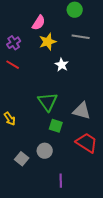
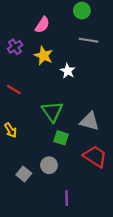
yellow star: (48, 42) -> (44, 56), moved, turned -30
red line: (13, 65) -> (14, 90), moved

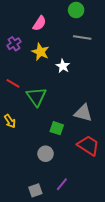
green triangle: (52, 111) -> (36, 97), moved
gray square: (24, 174) -> (35, 190), moved, turned 32
purple line: (67, 198) -> (62, 184), turned 40

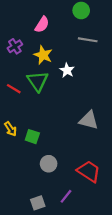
green triangle: (36, 97) -> (38, 81), moved
green square: (57, 128) -> (32, 137), moved
red trapezoid: (88, 146) -> (89, 171), moved

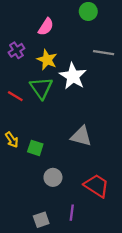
gray line: (88, 40) -> (104, 53), moved
white star: (67, 70) -> (73, 76), size x1.6
gray triangle: (89, 120) -> (81, 136), moved
purple line: (66, 196) -> (72, 213), turned -32

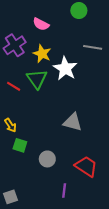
pink semicircle: (46, 27) -> (41, 24), turned 84
purple cross: (16, 50) -> (15, 45), size x1.5
green square: (35, 148) -> (20, 145), moved
gray square: (41, 220) -> (10, 197), moved

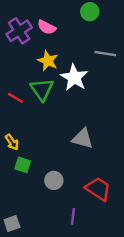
purple cross: (15, 45) -> (19, 31), moved

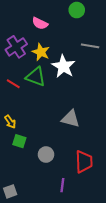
purple cross: (19, 31) -> (16, 47), moved
green triangle: (42, 89) -> (36, 77), turned -35
red trapezoid: (98, 189) -> (84, 162), turned 55

